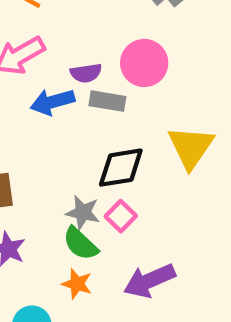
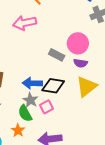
purple semicircle: (86, 73) -> (81, 63), moved
blue arrow: (52, 102) -> (32, 83), moved

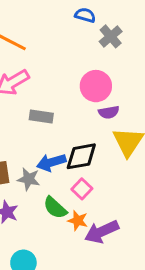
gray rectangle: (57, 55) -> (41, 117), moved
gray star: (30, 100) -> (29, 179), moved
orange star: (18, 130) -> (78, 221), moved

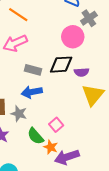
pink circle: (96, 86) -> (73, 37), moved
black diamond: (81, 156) -> (61, 65), moved
blue arrow: (51, 162) -> (32, 92), moved

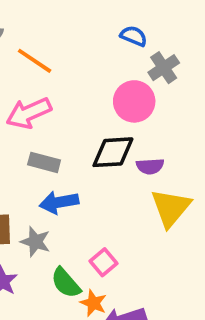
gray rectangle: (33, 70) -> (44, 162), moved

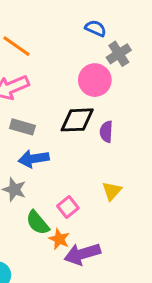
purple semicircle: (150, 166) -> (106, 132), turned 95
yellow triangle: (171, 208) -> (112, 191), moved, size x0.6

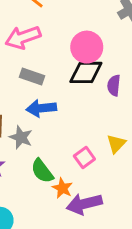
pink circle: (95, 80) -> (87, 47), moved
pink square: (68, 207) -> (84, 158), moved

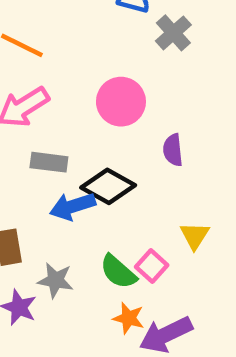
black diamond: (86, 72) -> (108, 186), moved, turned 40
gray star: (21, 137) -> (56, 280), moved
green semicircle: (42, 171) -> (118, 272), moved

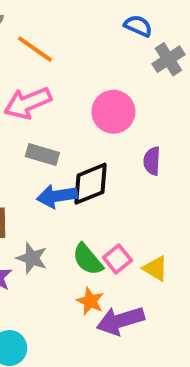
black diamond: (108, 186) -> (91, 184), turned -60
yellow triangle: (195, 236) -> (155, 268), moved, turned -40

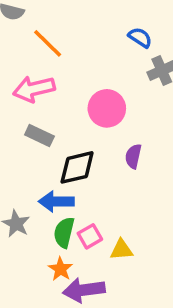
blue arrow: (57, 196) -> (56, 201), moved
green semicircle: (88, 259) -> (64, 233), turned 44
yellow triangle: (155, 268) -> (121, 250), turned -45

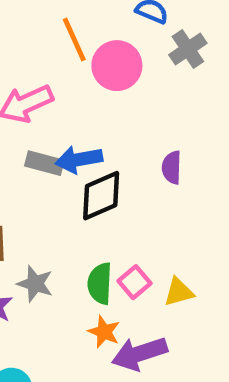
orange line: (48, 43) -> (74, 39), moved, turned 32
pink circle: (107, 108) -> (117, 66), moved
blue arrow: (56, 201) -> (79, 159), moved

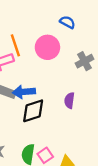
orange line: (74, 39) -> (15, 45), moved
gray cross: (188, 49) -> (84, 61), moved

